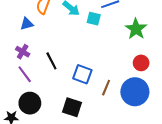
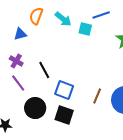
blue square: (82, 74) -> (64, 90), moved
black circle: (30, 103) -> (35, 108), moved

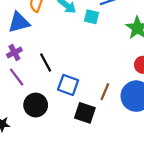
blue triangle: (20, 34) -> (19, 22), size x1.5
purple cross: (16, 61) -> (14, 52), turned 32
black square: (64, 115) -> (85, 113), moved

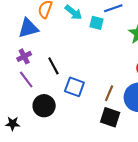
black square: (85, 113) -> (110, 117), moved

